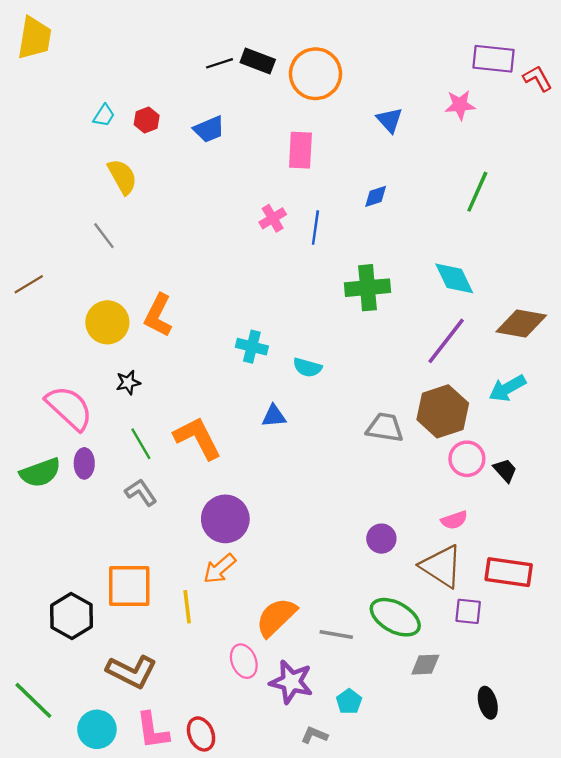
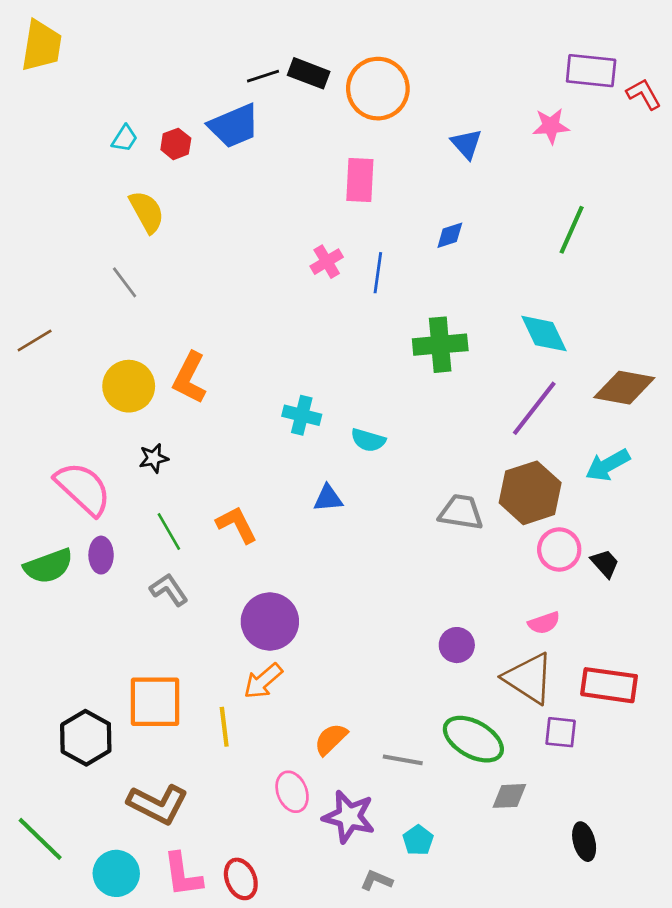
blue trapezoid: (209, 129) -> (234, 126), moved, size x1.4
orange L-shape: (198, 438) -> (237, 525), size x0.7
orange semicircle: (276, 617) -> (331, 739), size x0.7

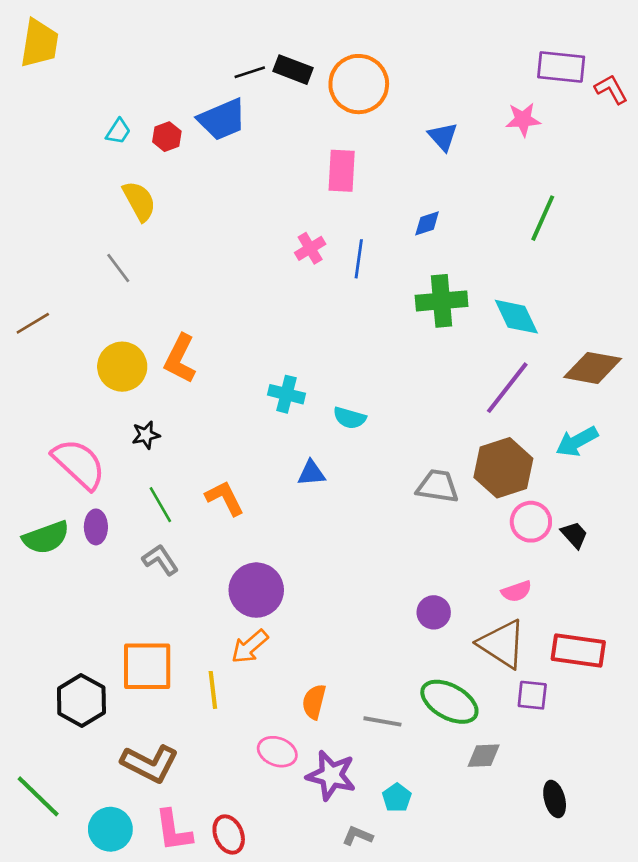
green cross: (440, 345) -> (442, 301), moved
orange semicircle: (331, 739) -> (314, 702), turned -32
pink ellipse: (292, 792) -> (277, 752), turned -48

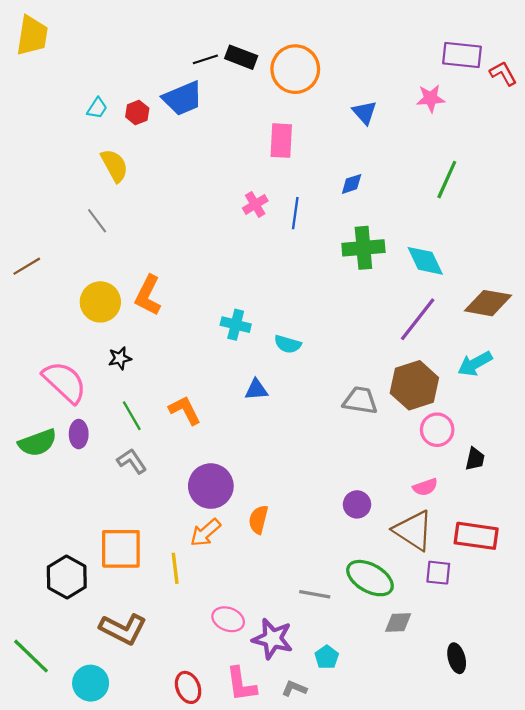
black trapezoid: (574, 535) -> (475, 459), moved, turned 55
orange semicircle: (314, 702) -> (258, 520), moved
pink L-shape: (173, 831) -> (241, 684), moved

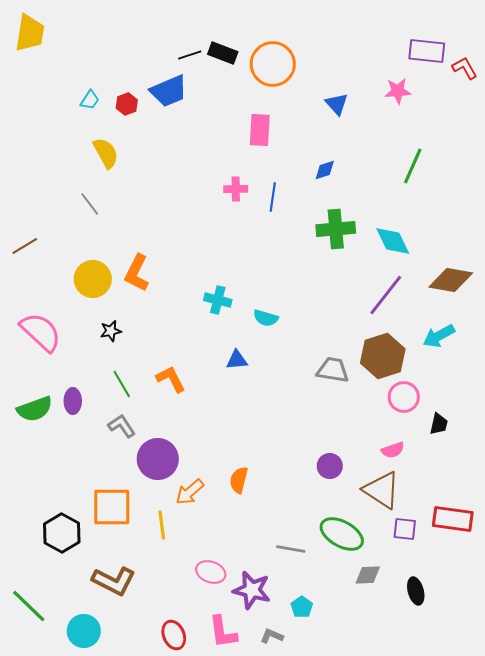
pink cross: (255, 204) -> (236, 189), turned 30
pink semicircle: (65, 382) -> (41, 332), moved
purple circle: (211, 486) -> (158, 459), moved
red rectangle: (476, 536) -> (453, 519), moved
black ellipse: (457, 658) -> (416, 591), moved

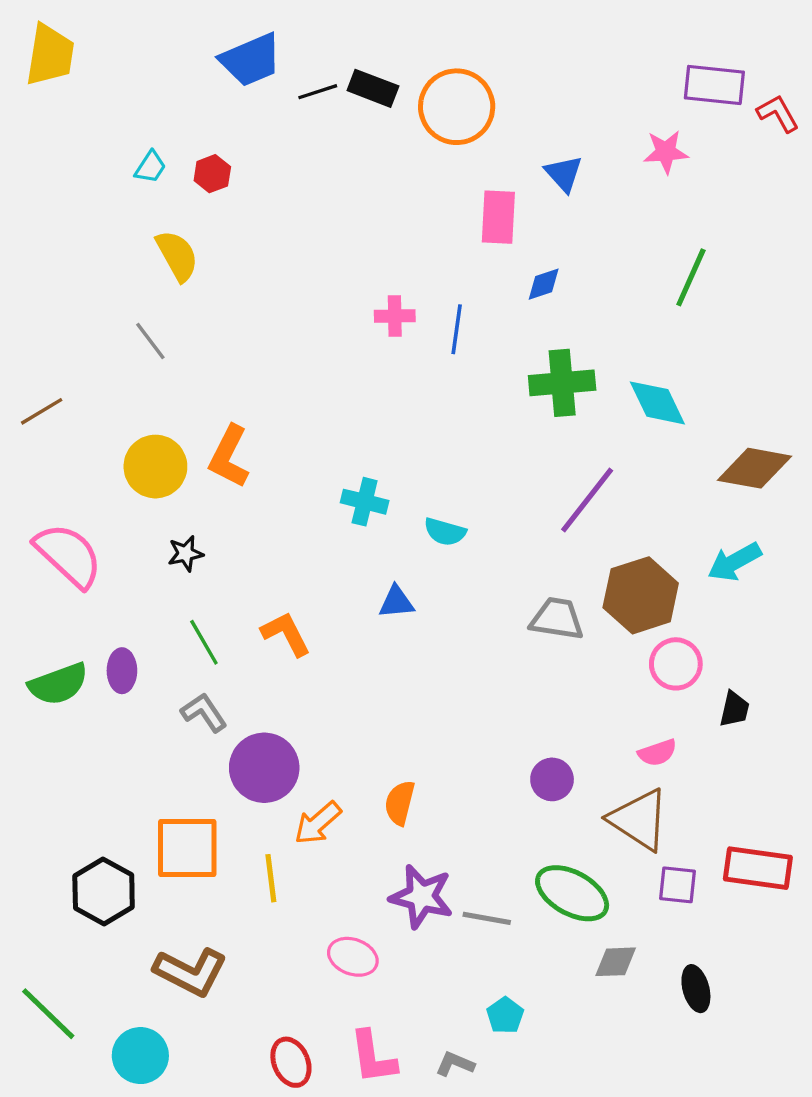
blue trapezoid: (169, 91) -> (251, 60), moved
pink rectangle: (260, 130) -> (498, 217), moved
purple line: (386, 295) -> (587, 500), moved
purple star: (252, 590) -> (421, 897), moved

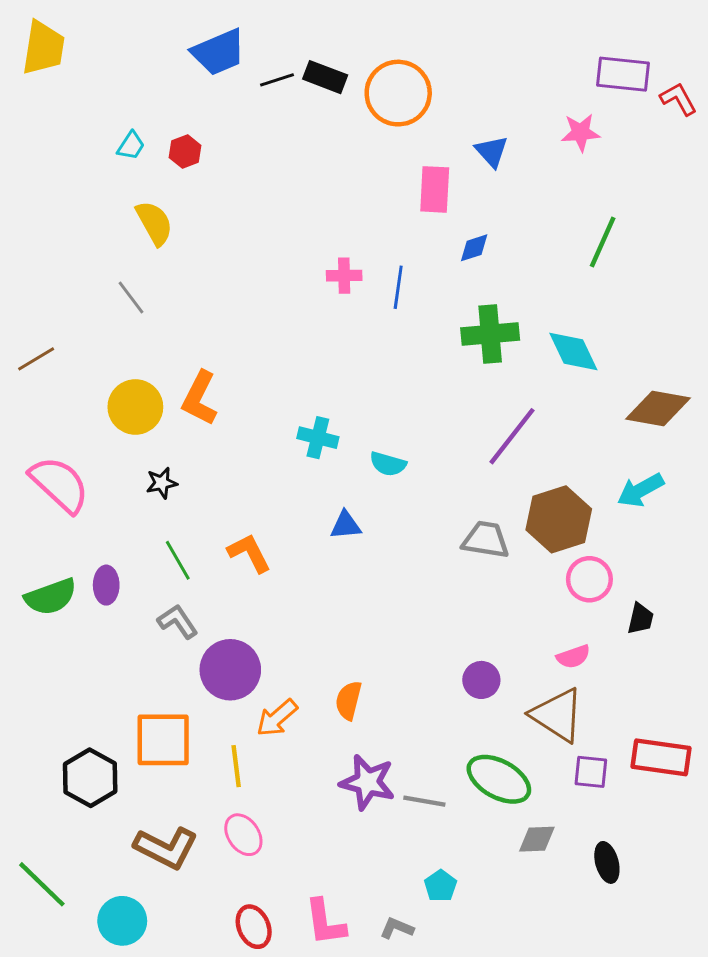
pink ellipse: (353, 957) -> (243, 835), moved, turned 36

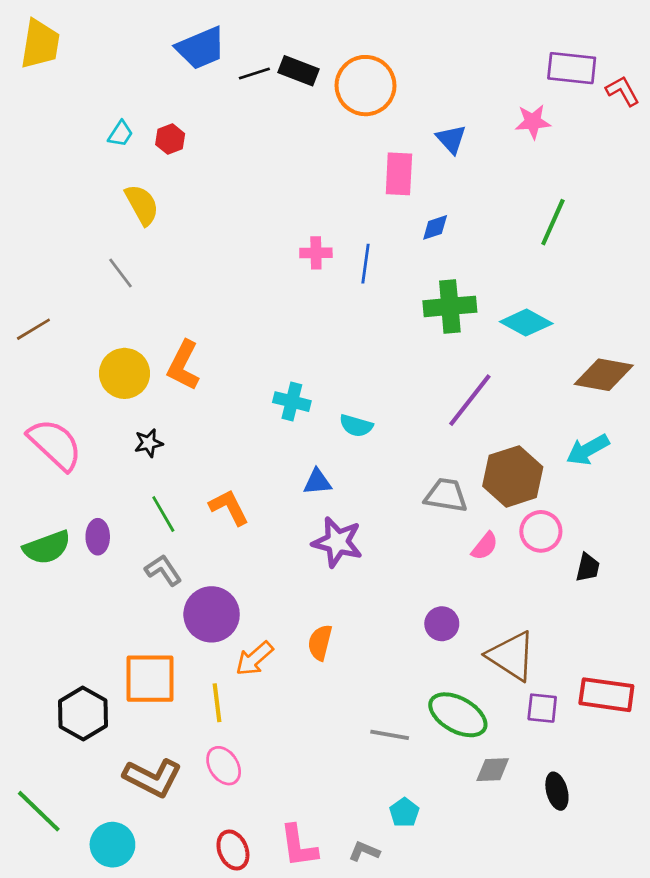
cyan diamond: (573, 351) -> (526, 323), turned -36
pink semicircle: (573, 657) -> (485, 546), moved, turned -32
purple star: (368, 782) -> (337, 542), moved

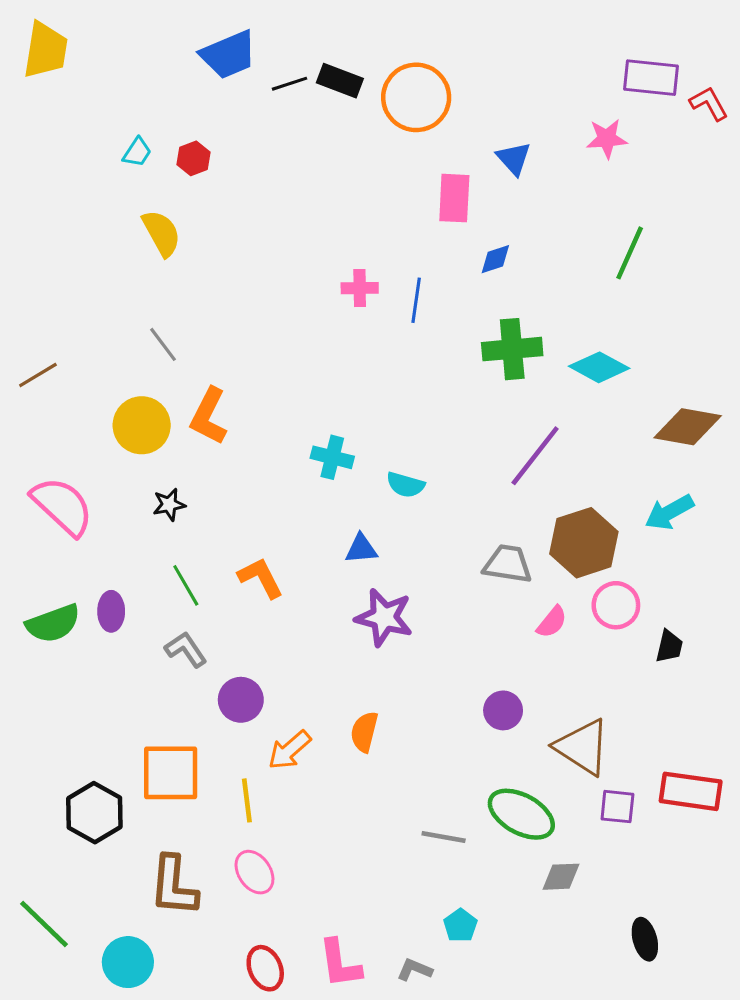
gray line: (120, 273) -> (163, 344), moved
purple circle: (212, 614) -> (241, 700), size x0.7
brown L-shape: (153, 778) -> (174, 886), turned 68
black ellipse: (557, 791) -> (645, 939), moved

